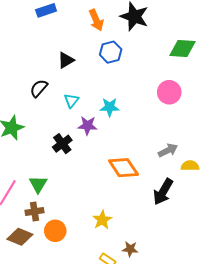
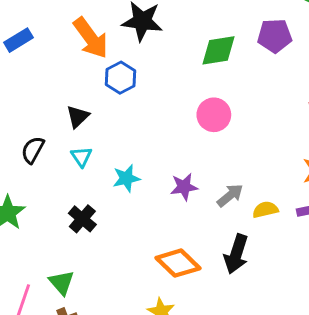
orange arrow: (96, 20) -> (91, 38), size x1.4
black triangle: (66, 60) -> (78, 117), moved
cyan star: (110, 107) -> (126, 178), moved
purple star: (87, 126) -> (184, 187), moved
orange diamond: (123, 168) -> (178, 263), moved

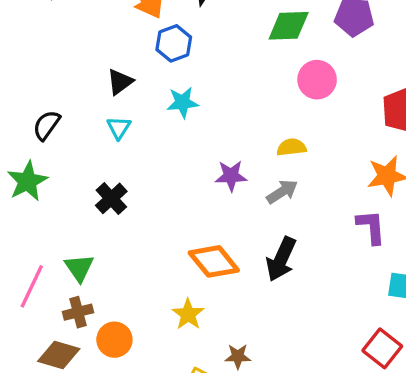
pink circle: (214, 115) -> (317, 80), moved
black semicircle: (33, 150) -> (47, 125), moved
cyan star: (126, 178) -> (183, 102), moved
yellow semicircle: (265, 210) -> (291, 147), moved

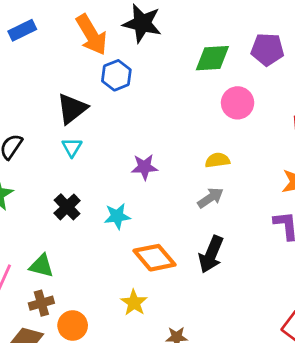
black triangle: (120, 82) -> (72, 109), size x1.4
cyan star: (183, 102) -> (117, 216), moved
purple star: (231, 176) -> (144, 167), moved
green triangle: (79, 268) -> (42, 266), turned -40

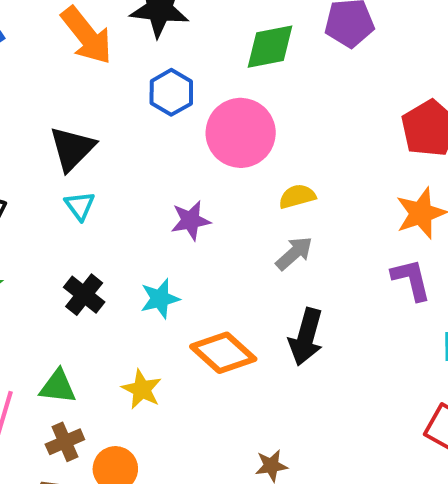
blue hexagon: (116, 75) -> (171, 92), moved
pink circle: (238, 103) -> (241, 133), moved, size x1.4
yellow star: (134, 303) -> (142, 389), moved

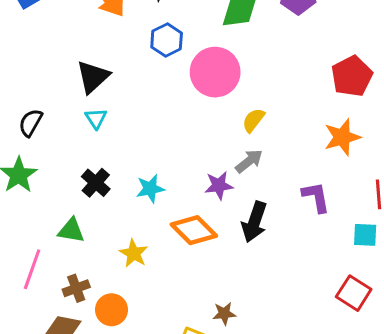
yellow semicircle: (297, 196) -> (253, 120), turned -40
purple star: (191, 221) -> (219, 185), moved
purple L-shape: (411, 280) -> (316, 197), moved
green triangle: (58, 387) -> (71, 230), moved

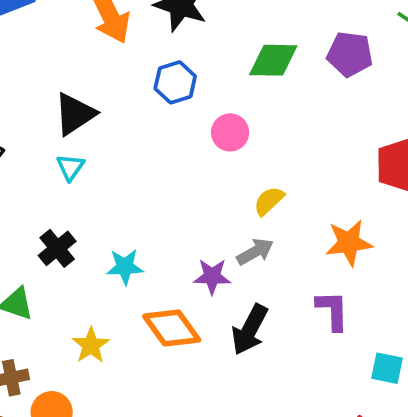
pink circle: (215, 72) -> (230, 132), size x0.6
orange star: (342, 137) -> (349, 243), moved

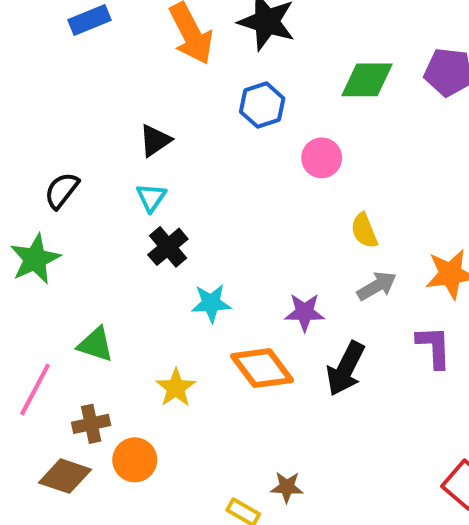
black triangle: (75, 114) -> (155, 140), size x0.7
yellow semicircle: (269, 201) -> (364, 231), turned -68
black cross: (57, 248) -> (168, 247), moved
gray arrow: (255, 252) -> (377, 286), moved

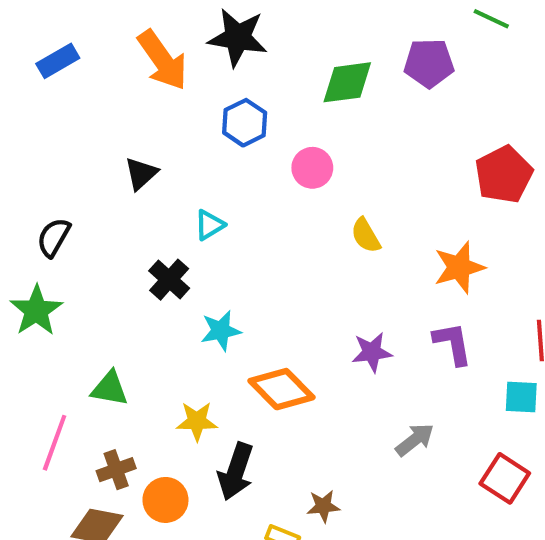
cyan triangle: (151, 197) -> (209, 225), moved, turned 32
gray arrow: (377, 286) -> (415, 440), moved
purple star: (305, 312) -> (372, 352), moved
black arrow: (346, 369) -> (236, 471), moved
yellow star: (176, 388) -> (197, 421), turned -30

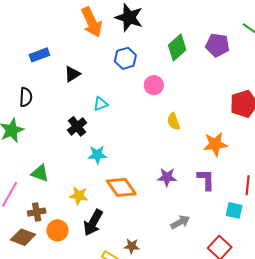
blue rectangle: (58, 61) -> (39, 55), moved
green diamond: (347, 82) -> (177, 48), turned -44
black semicircle: (54, 237) -> (26, 97), turned 144

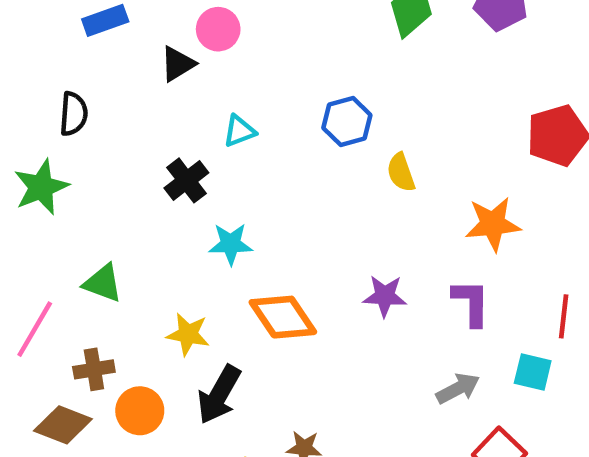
blue hexagon: (125, 58) -> (347, 121), moved
pink circle: (154, 85) -> (218, 29), moved
gray arrow: (180, 222) -> (458, 388), moved

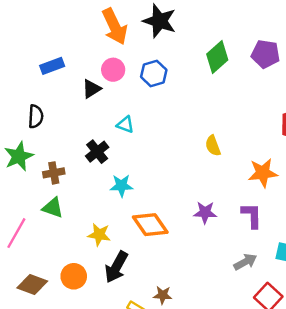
blue hexagon: (347, 121) -> (154, 73), moved
cyan triangle: (239, 131) -> (125, 125), turned 42
brown cross: (94, 369) -> (54, 173), moved

